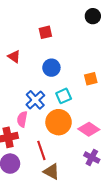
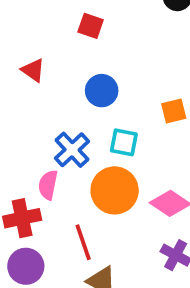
red square: (45, 32) -> (91, 26), turned 32
cyan square: (64, 96) -> (124, 142), turned 35

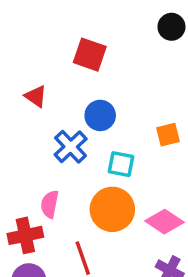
red square: (91, 26) -> (90, 55), size x1.4
blue cross: (72, 150) -> (71, 147), moved

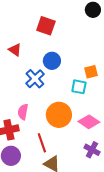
cyan square: (121, 164) -> (79, 87), moved

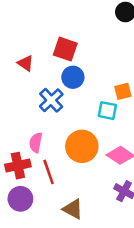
red square: (46, 26) -> (65, 49), moved
red line: (42, 143) -> (49, 172), moved

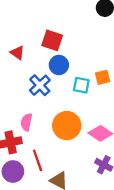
cyan square: (107, 111) -> (81, 85), moved
red line: (49, 172) -> (38, 160), moved

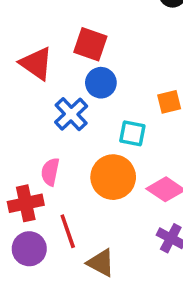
red triangle: (17, 53) -> (36, 63), size x1.5
cyan square: (81, 85) -> (132, 133), moved

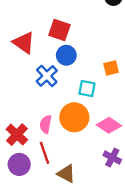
pink semicircle: (50, 172) -> (46, 124), moved
red cross: (26, 203) -> (17, 135), turned -35

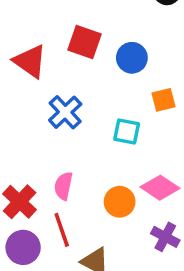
blue circle: (66, 55) -> (132, 58), moved
orange circle: (74, 117) -> (120, 202), moved, size x0.7

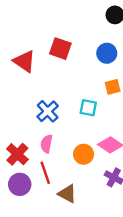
blue circle: (132, 58) -> (107, 53), moved
blue cross: (65, 112) -> (48, 111), moved

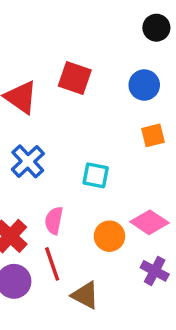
cyan square: (88, 108) -> (96, 175), moved
blue cross: (48, 111) -> (28, 161), moved

